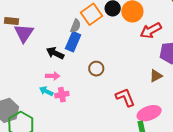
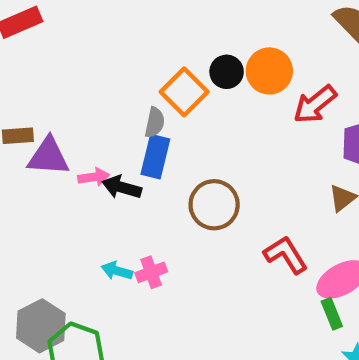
purple triangle: (24, 33) -> (48, 157), turned -50
brown circle: (96, 69) -> (214, 205), size x1.5
pink arrow: (53, 76) -> (94, 177), moved

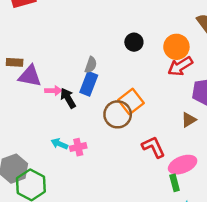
orange circle: (269, 71) -> (176, 47), moved
orange square: (184, 92) -> (131, 102), moved
black arrow: (122, 187) -> (68, 98), turned 36

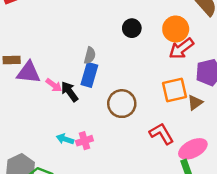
pink arrow: (53, 91) -> (54, 85), turned 42
orange square: (131, 102) -> (175, 90), moved, turned 30

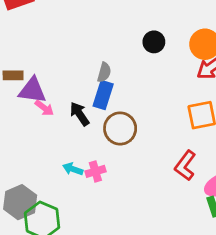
pink arrow: (54, 85) -> (44, 108), moved
brown circle: (122, 104) -> (120, 128), moved
red L-shape: (161, 134) -> (185, 166), turned -115

